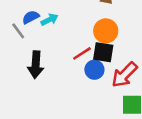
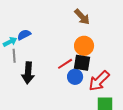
cyan arrow: (49, 20) -> (10, 42), moved
gray line: (18, 31) -> (14, 56), moved, turned 32

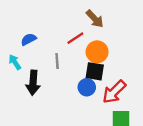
cyan arrow: (10, 42) -> (15, 62), moved, turned -96
gray line: (14, 56) -> (57, 61), moved
red line: (65, 64) -> (75, 38), moved

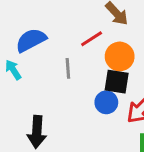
blue semicircle: (29, 39) -> (31, 40), size x1.5
black arrow: (33, 83) -> (37, 132), moved

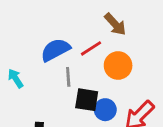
blue semicircle: (31, 40) -> (55, 50), moved
black square: (117, 82) -> (87, 100), moved

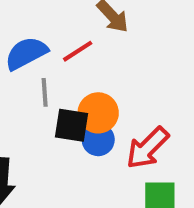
orange circle: (118, 66) -> (98, 113), moved

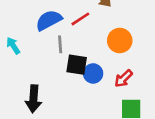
orange circle: (98, 113) -> (120, 40), moved
red arrow: (148, 148) -> (124, 79), size x0.7

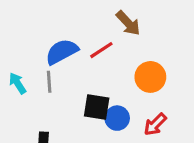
gray line: (60, 44) -> (49, 82), moved

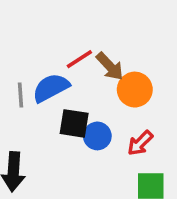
brown arrow: (128, 23) -> (110, 66), moved
blue semicircle: (62, 52) -> (51, 88), moved

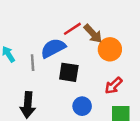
gray line: (21, 95) -> (33, 63), moved
blue circle: (97, 136) -> (82, 106), moved

